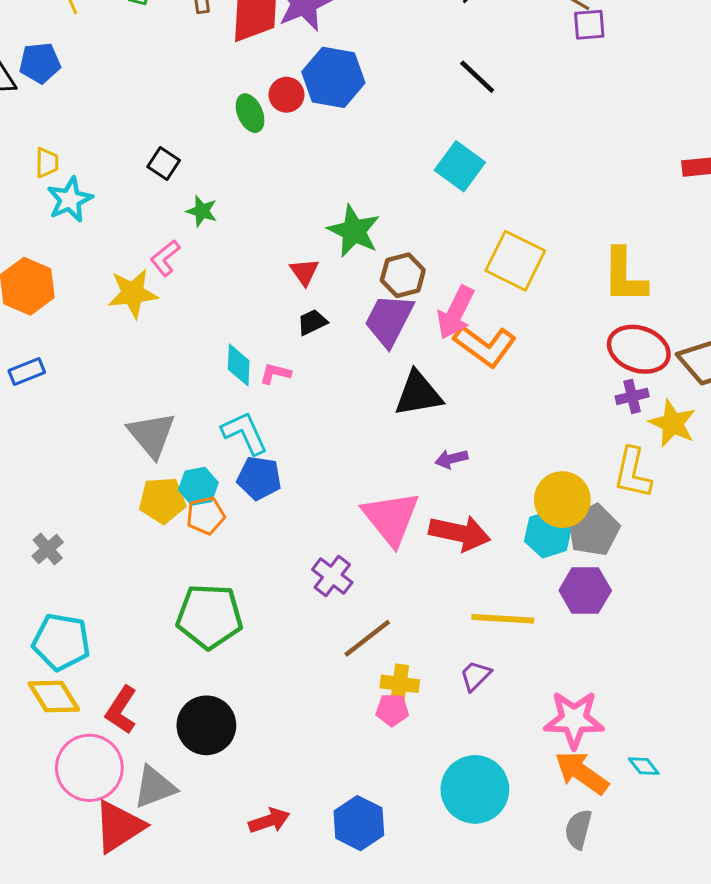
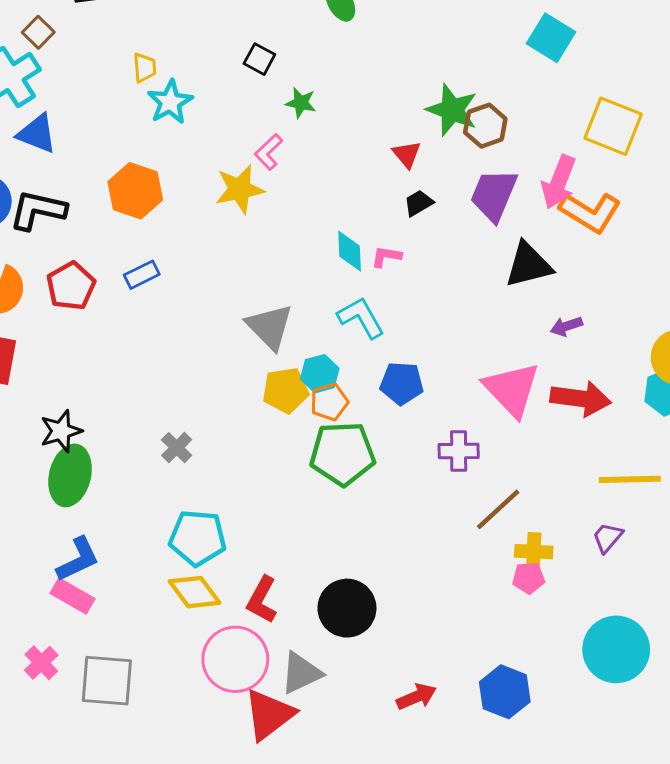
brown hexagon: (403, 275) -> (485, 126), moved
blue pentagon: (259, 478) -> (402, 383), moved
purple cross: (332, 576) -> (459, 451), turned -33
green pentagon: (209, 616) -> (342, 454), moved

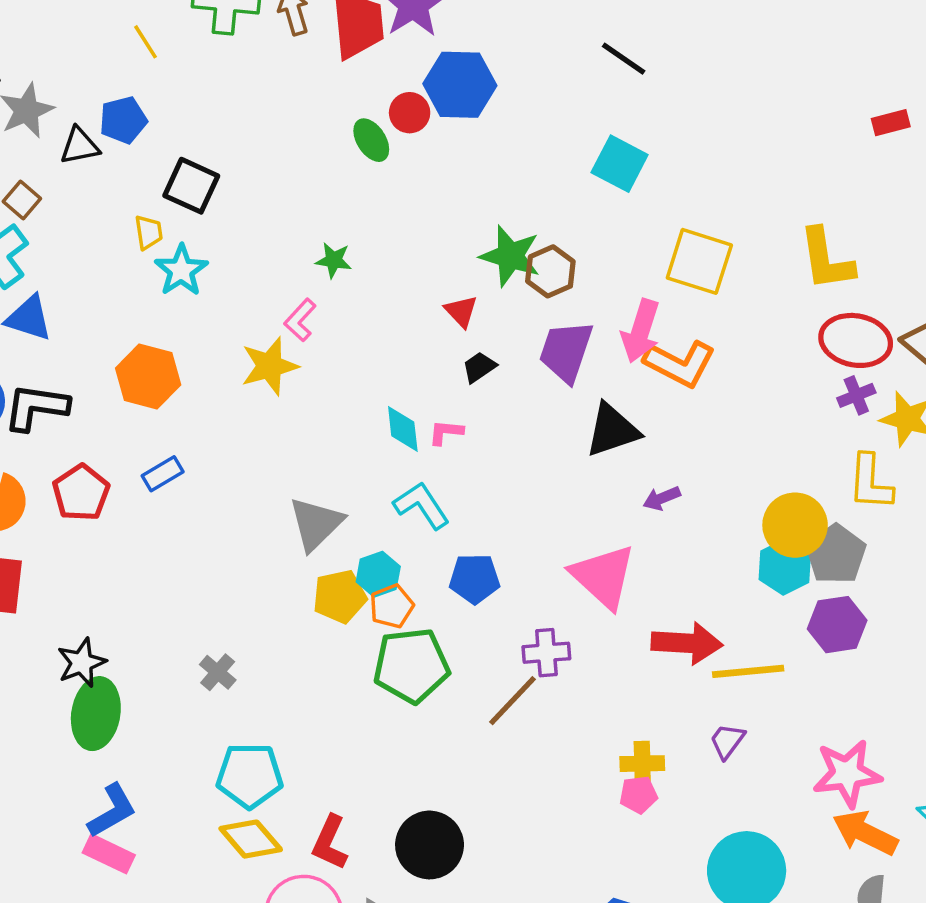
black square: (259, 59) -> (191, 186), moved, size x1.5
gray triangle: (270, 327) -> (316, 524), turned 34
red arrow: (581, 399) -> (687, 643), moved
brown line: (498, 509) -> (512, 701), moved

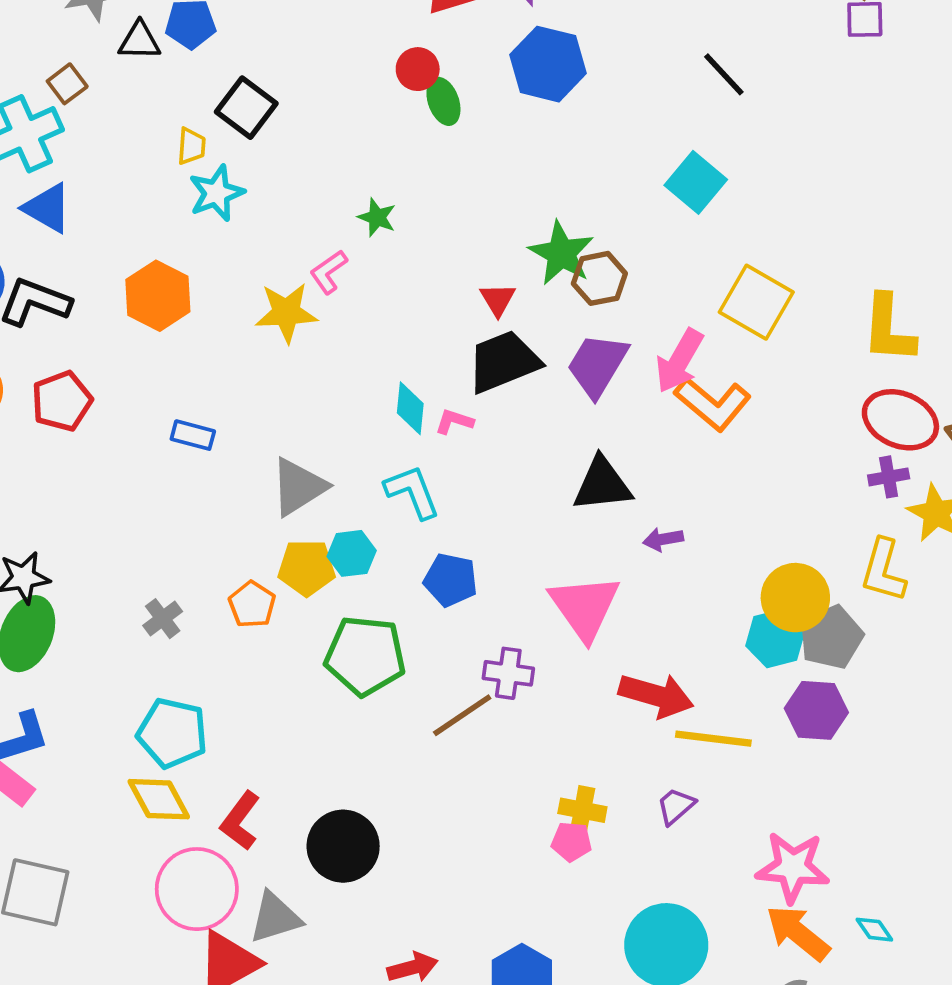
red circle: (410, 113) -> (418, 69), moved
black trapezoid: (479, 367) -> (504, 362), size x2.0
black triangle: (612, 430) -> (602, 484), moved
blue rectangle: (163, 474) -> (193, 435), moved, turned 33
orange pentagon: (392, 606) -> (252, 605), moved, turned -30

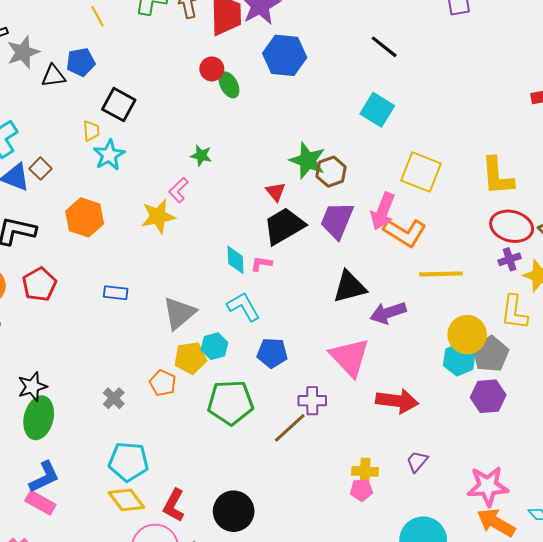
brown square: (67, 84) -> (40, 169), moved
purple arrow: (663, 539) -> (388, 313), size x1.6
yellow line: (713, 739) -> (441, 274), moved

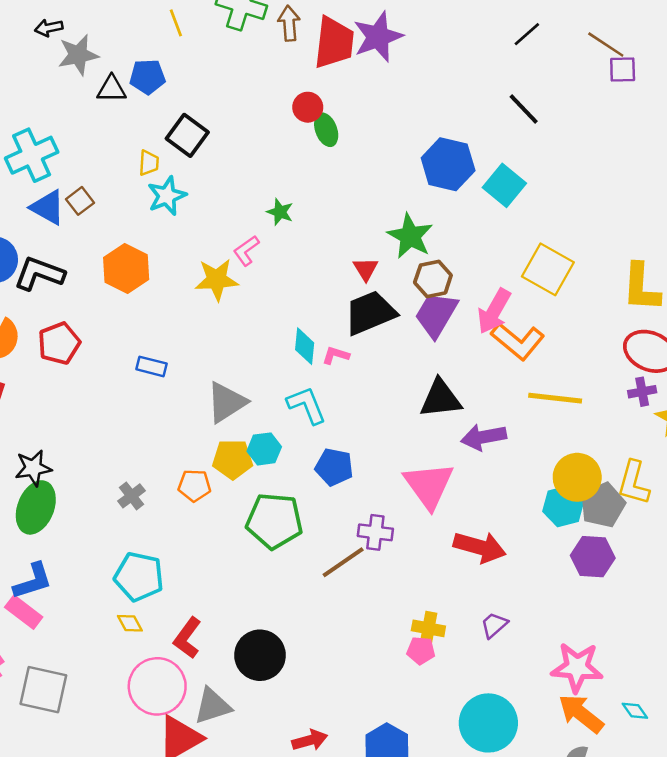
blue hexagon: (285, 55) -> (448, 164), moved
brown hexagon: (331, 172) -> (433, 279), moved
yellow L-shape: (514, 312) -> (634, 483), moved
orange pentagon: (163, 383) -> (194, 486), turned -30
yellow diamond: (126, 500) -> (130, 623), size x0.6

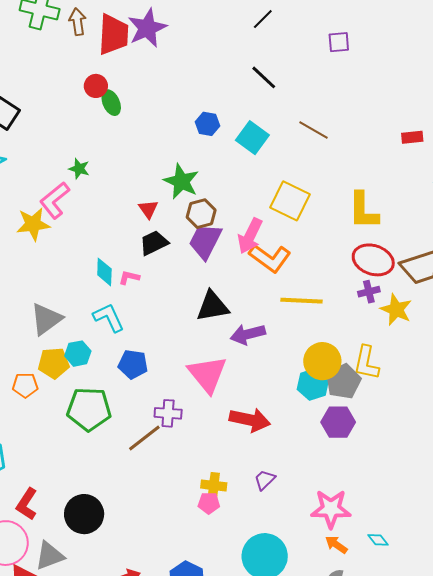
brown line: (606, 45) -> (313, 130), moved
blue hexagon: (448, 164) -> (208, 124), size x0.6
pink L-shape: (246, 251) -> (55, 200), size x1.5
black trapezoid: (370, 313) -> (154, 243), size x0.7
orange arrow: (581, 714) -> (336, 545), size x0.6

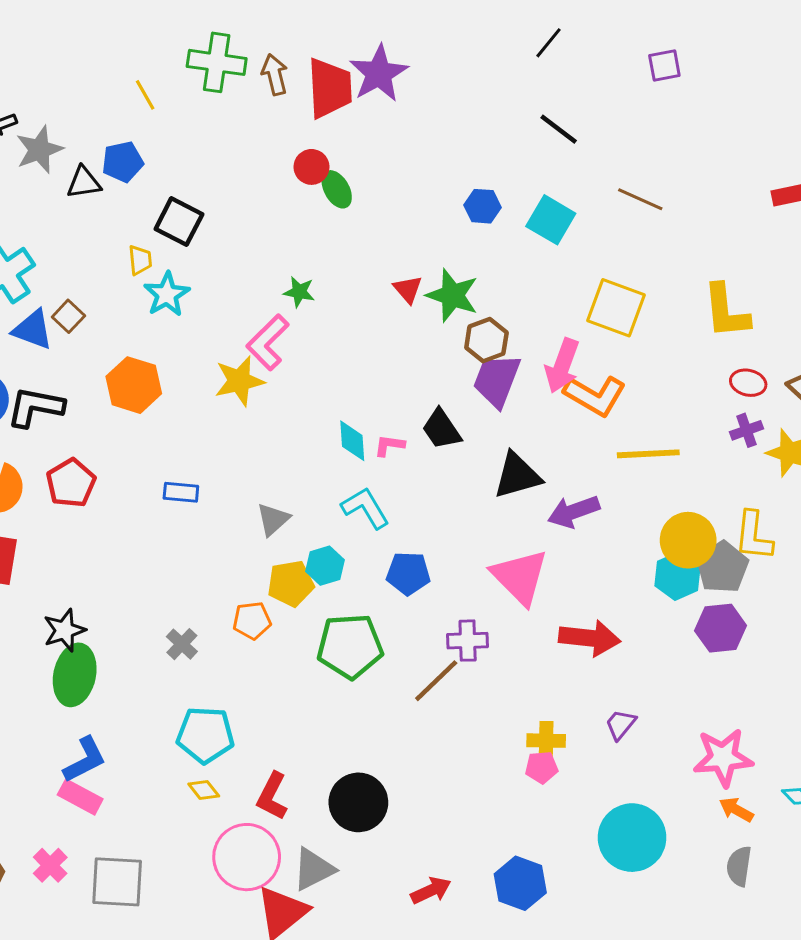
red triangle: (148, 209) -> (408, 289), moved
black trapezoid: (154, 243) -> (442, 429), moved, turned -92
red ellipse: (373, 260) -> (748, 383), size x0.6
gray triangle: (46, 319) -> (273, 519), size x0.7

